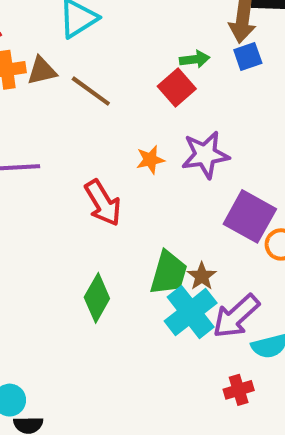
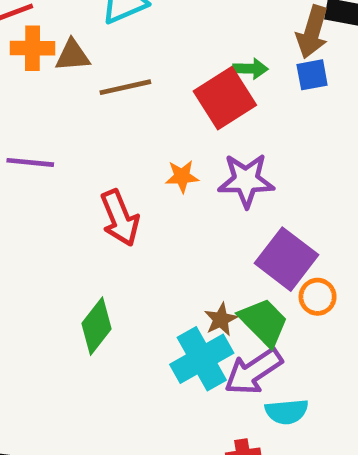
red square: (177, 88) -> (225, 98), size x1.4
brown line: (91, 91) -> (125, 87), turned -57
green trapezoid: (169, 273) -> (264, 322), moved, turned -69

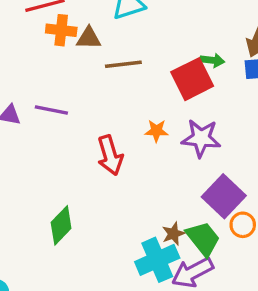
green diamond: (97, 326) -> (61, 225), moved

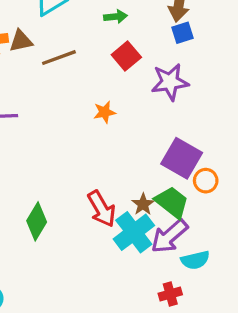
green arrow: (212, 60) -> (116, 17), moved
red square: (192, 79) -> (126, 56), size x0.7
purple star: (201, 138) -> (170, 82), moved
red arrow: (110, 155) -> (102, 209), moved

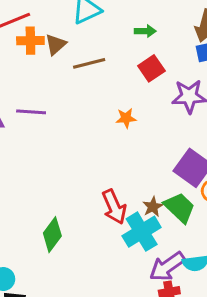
brown triangle: (21, 41) -> (56, 44), turned -35
green diamond: (37, 221) -> (52, 235), moved
purple arrow: (169, 236) -> (167, 267), moved

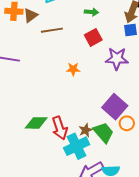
green diamond: (52, 235) -> (36, 123), moved, turned 50

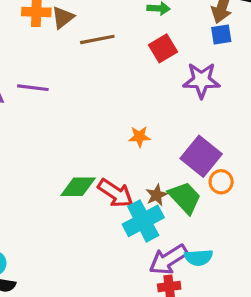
orange star: (73, 69) -> (139, 137), moved
red arrow: (60, 128) -> (116, 193), turned -35

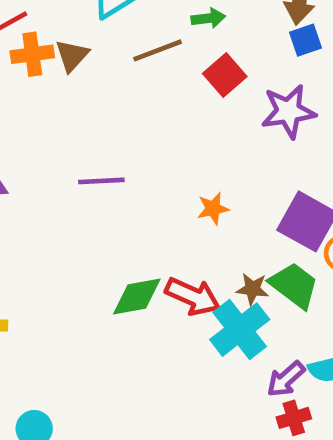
brown line: (97, 39) -> (158, 50), moved
purple line: (33, 88) -> (101, 181), moved
brown star: (157, 195) -> (252, 289), turned -30
purple arrow: (168, 260) -> (286, 379), size x0.7

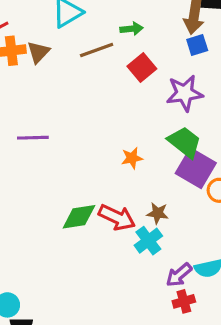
purple line: (101, 181) -> (33, 138), moved
green trapezoid: (294, 285) -> (185, 142), moved
cyan cross: (240, 330) -> (148, 241), size x0.7

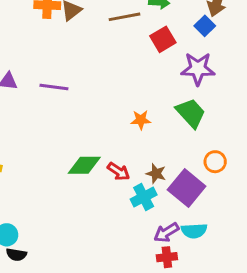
blue square: (197, 45) -> (205, 26), moved, turned -36
purple square: (196, 168) -> (187, 188), moved
red arrow: (117, 217) -> (119, 171), size x0.7

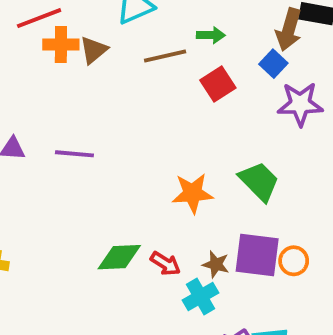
purple star: (198, 69) -> (300, 104), moved
orange star: (141, 120) -> (193, 193), size x1.5
orange circle: (215, 162) -> (294, 261), moved
purple square: (187, 188) -> (257, 255), moved, turned -30

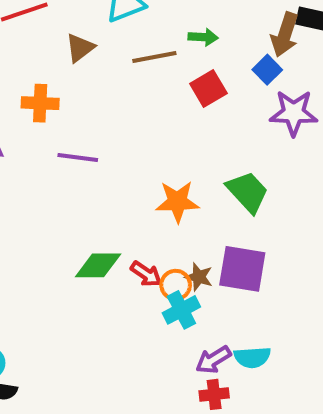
orange cross: (61, 44) -> (40, 103), moved
purple line: (74, 154) -> (78, 158), moved
orange circle: (294, 261) -> (176, 285), moved

